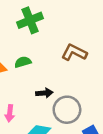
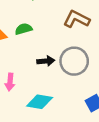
gray circle: (67, 110) -> (74, 61), moved

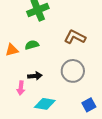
black arrow: (46, 61) -> (35, 76), moved

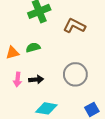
brown L-shape: (75, 37) -> (74, 26), moved
pink arrow: (21, 88) -> (18, 80), moved

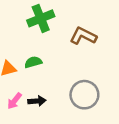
pink arrow: (18, 80) -> (14, 101), turned 32

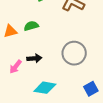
pink arrow: (14, 101) -> (16, 67), moved

